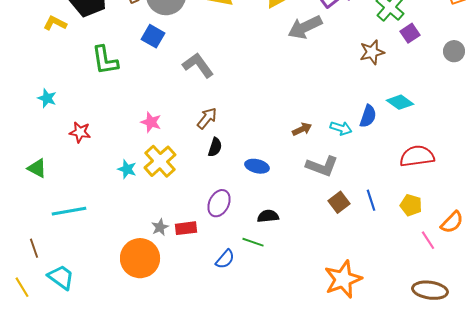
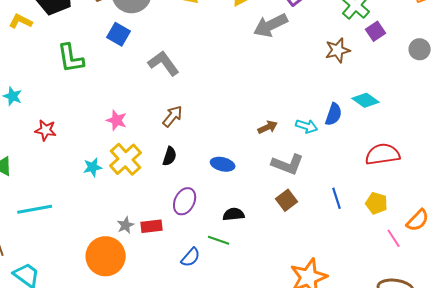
black semicircle: (215, 147) -> (170, 156), moved
cyan star: (127, 169) -> (93, 167), turned -30
brown square: (339, 202) -> (287, 200), moved

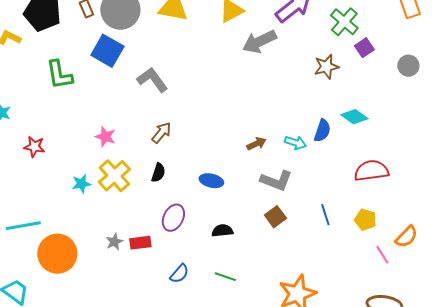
blue square: (119, 34) -> (107, 51), size x1.4
green line: (219, 240) -> (225, 277), moved
orange circle: (106, 256) -> (57, 254), moved

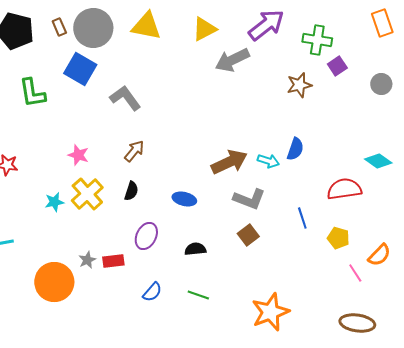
green cross: (344, 22) -> (317, 40), turned -32
cyan diamond: (354, 117) -> (378, 161), moved
brown arrow: (256, 144) -> (229, 162), size x1.8
blue line: (325, 215) -> (302, 218), moved
orange circle: (57, 254) -> (54, 282), moved

